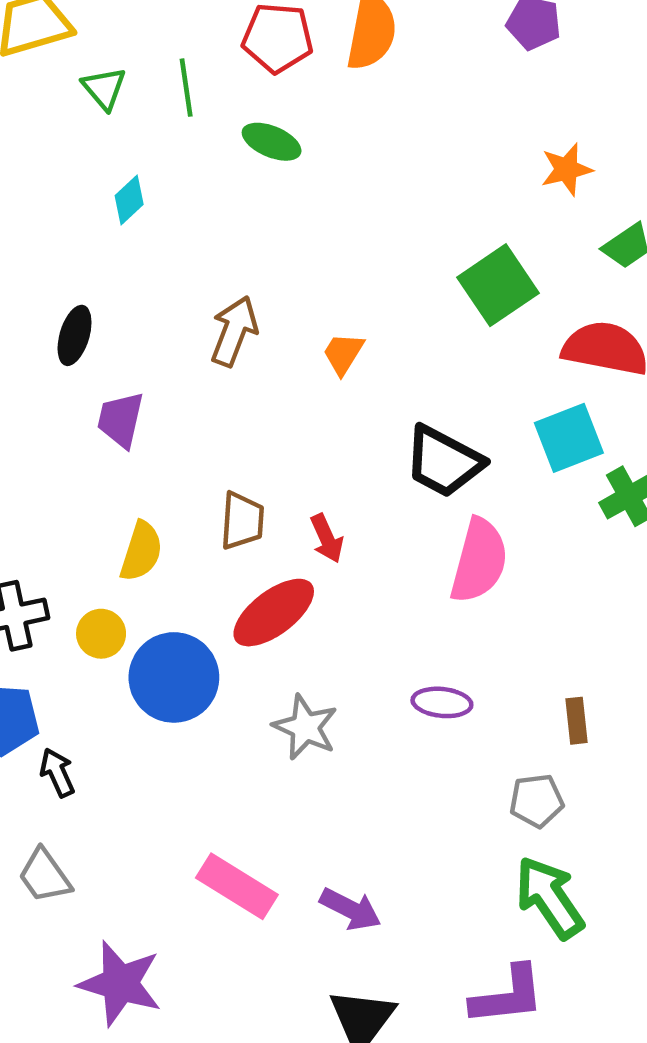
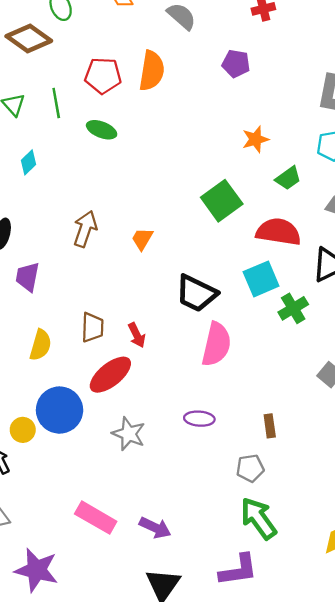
yellow circle: (101, 634) -> (23, 430), moved

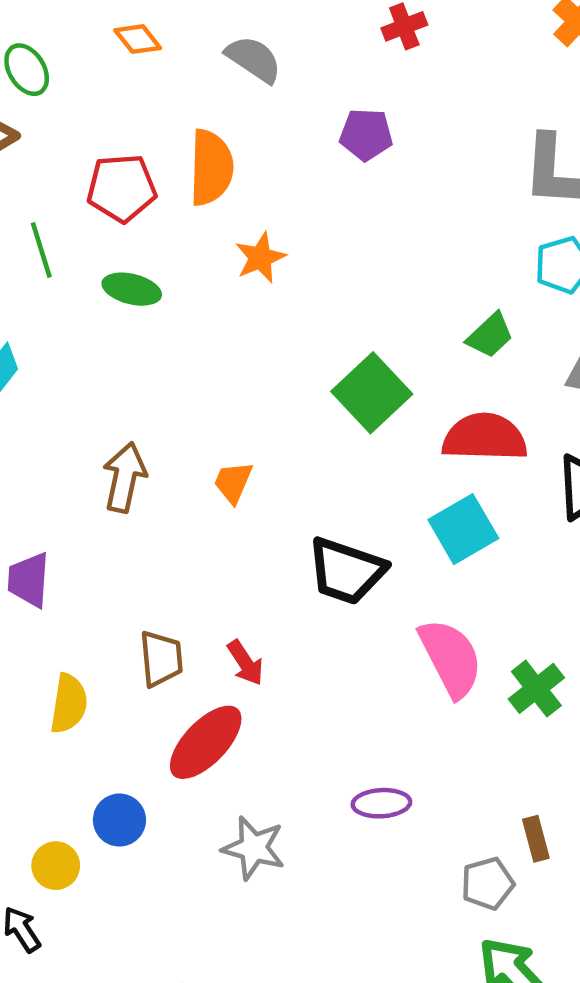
orange star: (255, 139) -> (260, 258), moved
green cross: (293, 308) -> (536, 688), moved
pink semicircle: (216, 344) -> (451, 658), moved, turned -33
blue circle: (60, 410) -> (119, 820), size x0.6
brown rectangle: (270, 426) -> (536, 839), moved

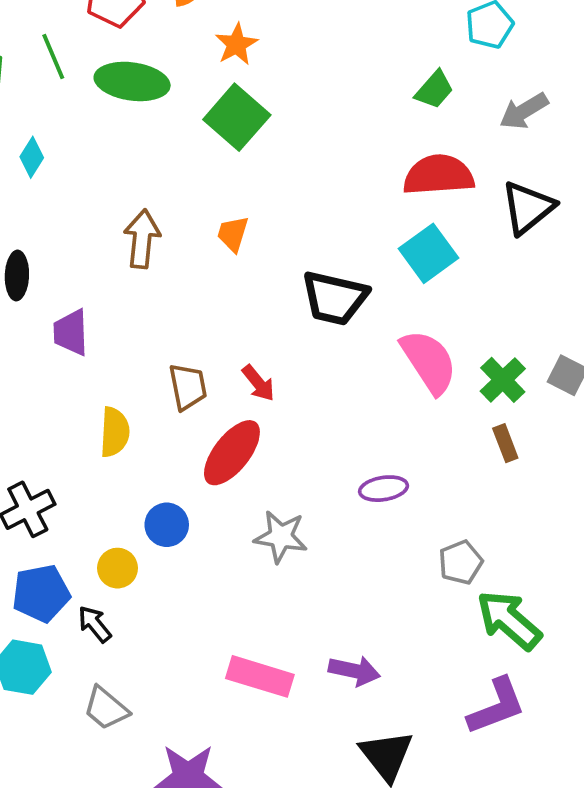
green ellipse: (132, 289) -> (132, 81), size x1.5
green square: (372, 393) -> (237, 117), moved
brown rectangle: (536, 839) -> (505, 443), moved
gray pentagon: (488, 883) -> (461, 562), moved

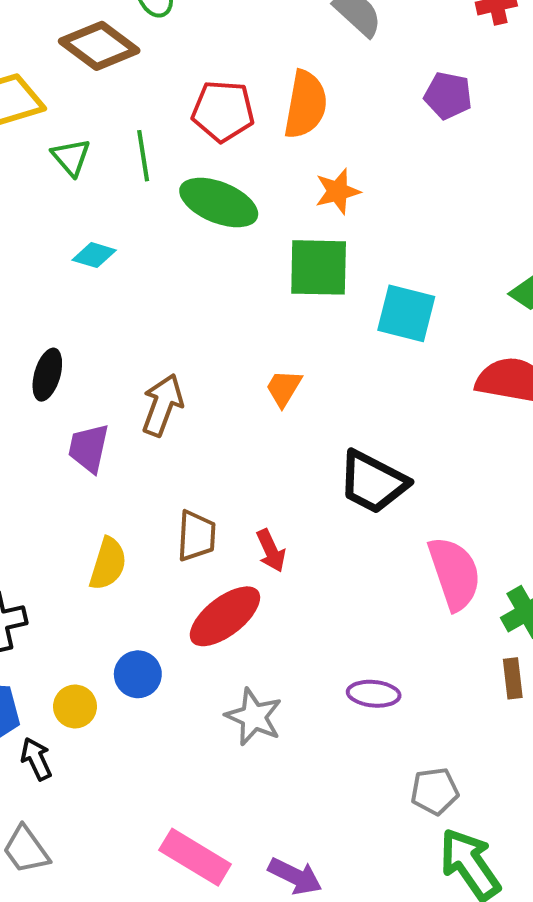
green square: (237, 117) -> (319, 267), turned 36
cyan diamond: (32, 157) -> (94, 255), turned 60
brown arrow: (142, 239) -> (162, 405), moved
cyan square: (429, 253) -> (406, 313), moved, turned 36

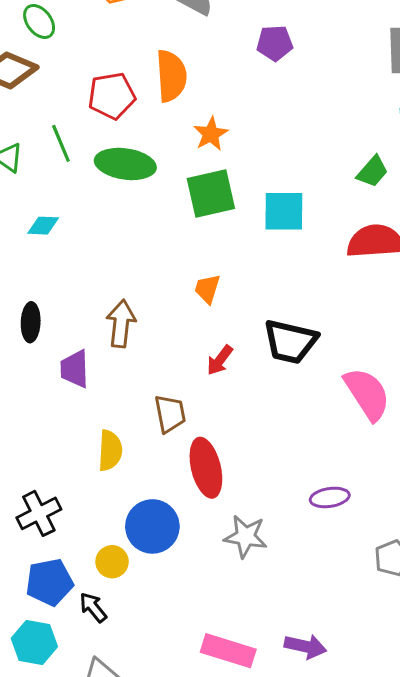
red arrow: (271, 551) -> (220, 360), moved, turned 76
red ellipse: (225, 616) -> (206, 468), turned -52
blue circle: (138, 674) -> (152, 526), size x1.5

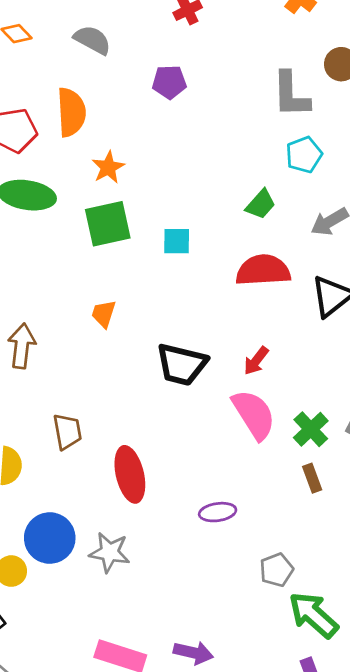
cyan square: (284, 211) -> (177, 241), size x0.7
red arrow: (220, 360) -> (256, 361), moved
red ellipse: (206, 468) -> (130, 474), moved
gray star: (246, 536) -> (110, 552), moved

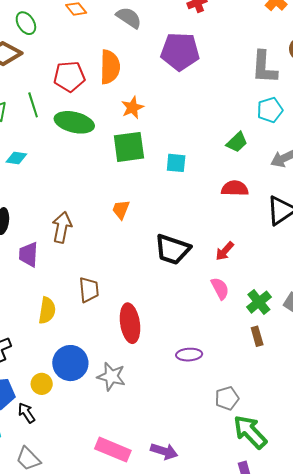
purple pentagon: (169, 82) -> (180, 52), size x1.6
red semicircle: (263, 270) -> (235, 188), size x0.7
pink semicircle: (254, 414) -> (220, 288), size x0.6

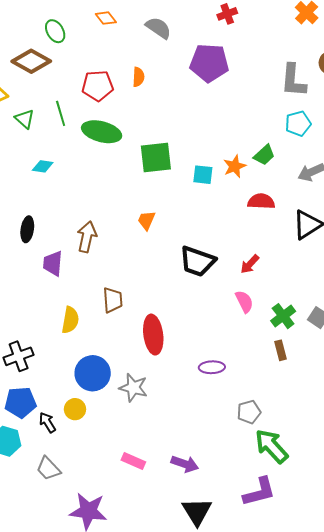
orange semicircle: (110, 67) -> (138, 77), size x0.6
orange star: (132, 108) -> (235, 166), moved
yellow circle: (42, 384) -> (75, 409), moved
pink rectangle: (113, 450) -> (133, 461), size x0.7

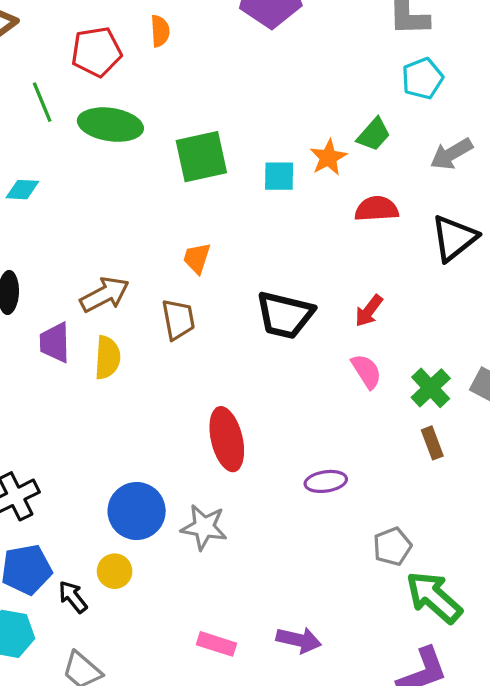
brown arrow: (87, 237) -> (105, 295), turned 56
brown trapezoid: (113, 300) -> (178, 319), moved
yellow semicircle: (70, 320) -> (107, 358), moved

